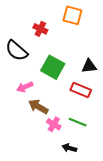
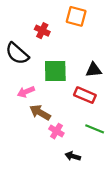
green square: (53, 67) -> (55, 71), turned -30
green line: (78, 122) -> (95, 129), moved

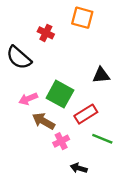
green square: (55, 71) -> (60, 94), moved, turned 30
red rectangle: (85, 95) -> (86, 114), moved, turned -55
pink cross: (56, 131) -> (61, 141), turned 32

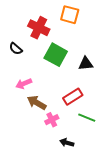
red cross: (46, 33) -> (39, 28), size x1.5
black semicircle: (19, 58) -> (16, 49), size x0.6
green square: (60, 94) -> (56, 55), moved

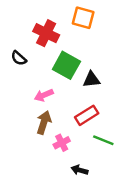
black triangle: (86, 64) -> (91, 80), moved
pink arrow: (24, 84) -> (44, 95), moved
brown arrow: (37, 103) -> (44, 122), turned 78

